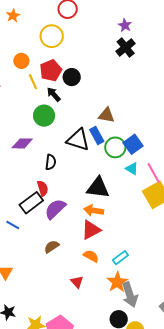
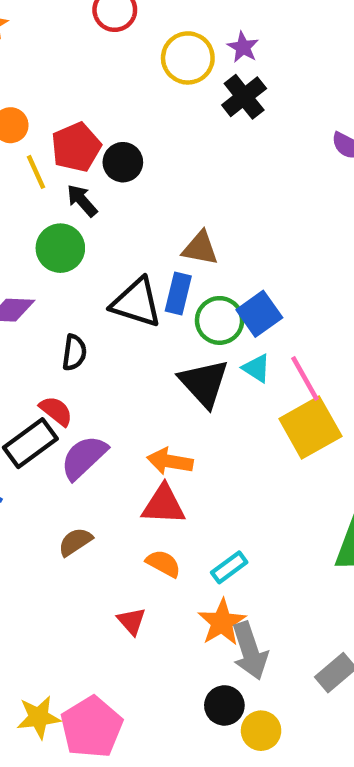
yellow circle: (52, 36) -> (188, 58), moved
blue rectangle: (97, 135) -> (178, 294), turned 42
red semicircle: (43, 188) -> (56, 411), turned -35
black triangle: (98, 188) -> (204, 383), moved, turned 40
red triangle: (91, 230) -> (164, 505), turned 30

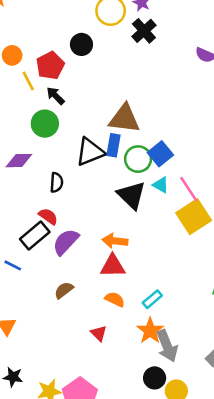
black circle: (123, 162) -> (81, 44), moved
brown triangle: (200, 248) -> (124, 119), size x1.5
black triangle: (136, 303) -> (90, 152), turned -36

